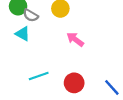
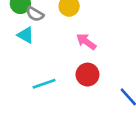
red circle: (74, 83) -> (87, 75), moved

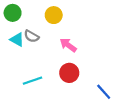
gray semicircle: (35, 14) -> (31, 36), moved

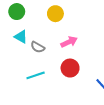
gray semicircle: (31, 36) -> (38, 47), moved
pink arrow: (68, 45) -> (69, 42), turned 119

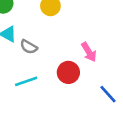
pink arrow: (69, 42) -> (89, 52), moved, turned 84

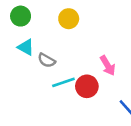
cyan line: (26, 81) -> (63, 82), moved

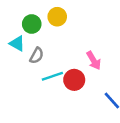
green circle: (21, 16) -> (32, 24), moved
gray semicircle: (47, 60) -> (37, 56), turned -91

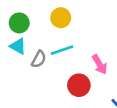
green circle: (32, 24) -> (19, 23), moved
cyan line: (52, 76) -> (62, 50), moved

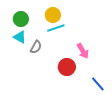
cyan line: (62, 50) -> (56, 28), moved

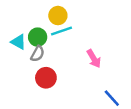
green circle: (21, 19) -> (38, 37), moved
red circle: (67, 67) -> (46, 78), moved

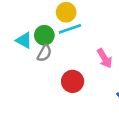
red circle: (46, 78) -> (73, 81), moved

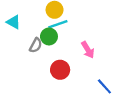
green circle: (44, 35) -> (49, 36), moved
cyan triangle: (24, 40) -> (13, 22), moved

